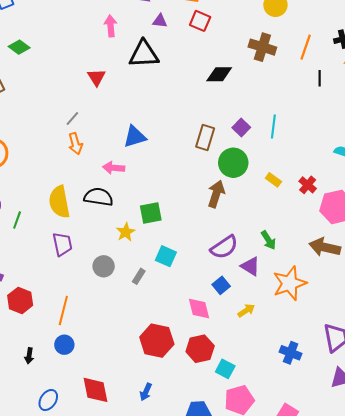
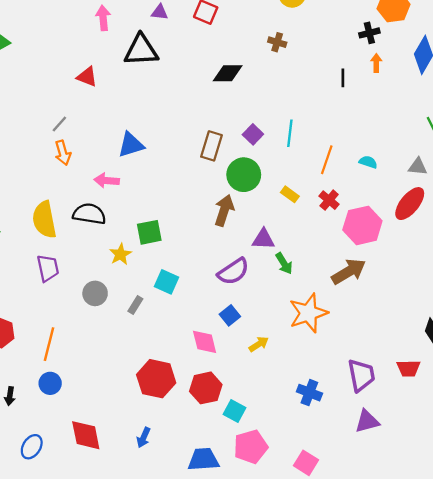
brown cross: (262, 47) -> (277, 42), size x0.6
orange line: (306, 47) -> (327, 160), moved
red triangle: (97, 77) -> (87, 77), turned -36
brown arrow: (325, 247) -> (349, 272), turned 136
purple triangle: (250, 266) -> (263, 239), moved, turned -30

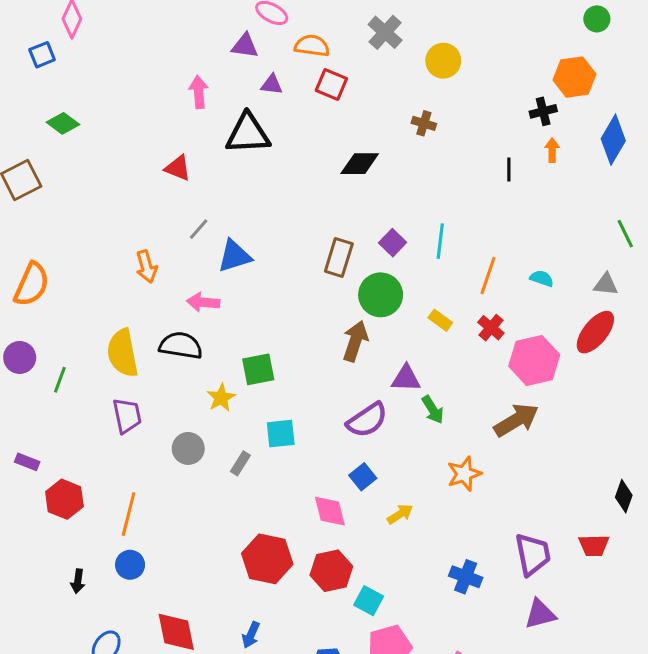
gray line: (59, 124) -> (199, 229), moved
cyan square: (167, 282) -> (281, 434), turned -30
orange star: (308, 313) -> (464, 474), size x0.7

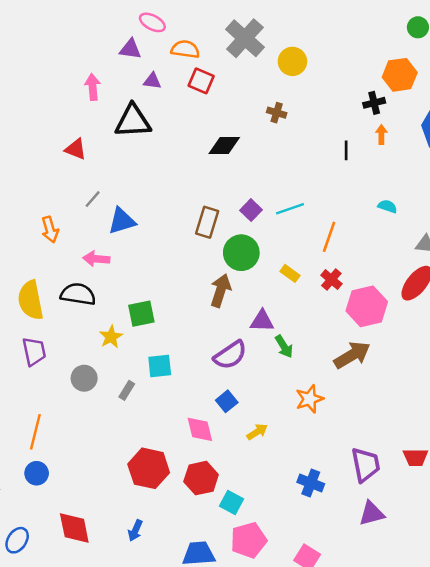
gray cross: (385, 32) -> (245, 38), size x1.4
cyan line: (440, 241) -> (290, 209), turned 64
cyan semicircle: (542, 278) -> (387, 206), moved

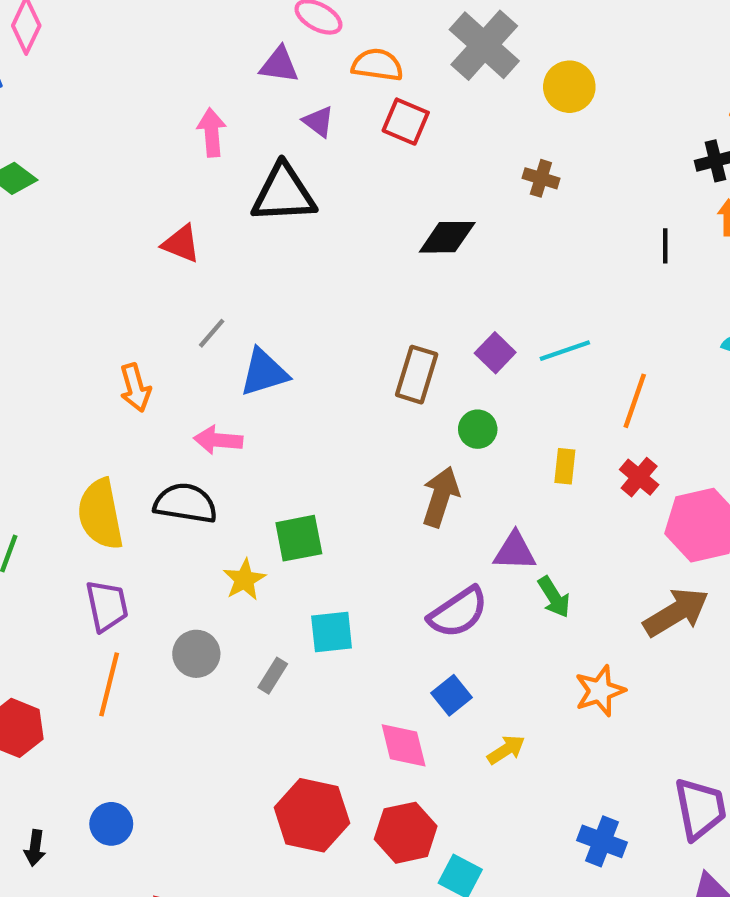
purple triangle: (152, 81) -> (318, 122), turned 30
green circle: (241, 253) -> (478, 429), size x0.6
yellow rectangle: (290, 273) -> (565, 466), turned 60
orange line: (35, 432) -> (109, 684), moved

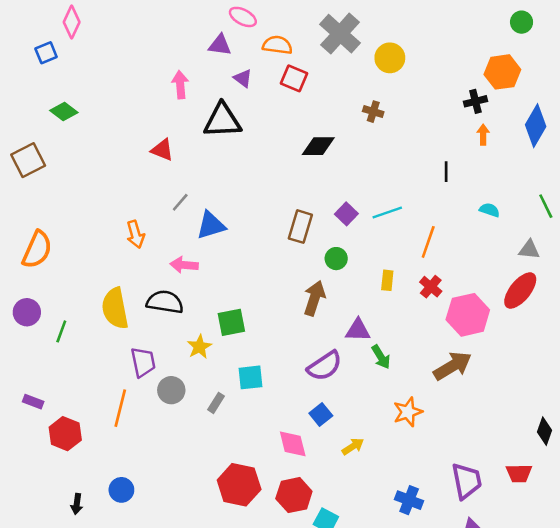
black line: (665, 246) -> (446, 172), moved
purple trapezoid: (107, 606) -> (143, 362), moved

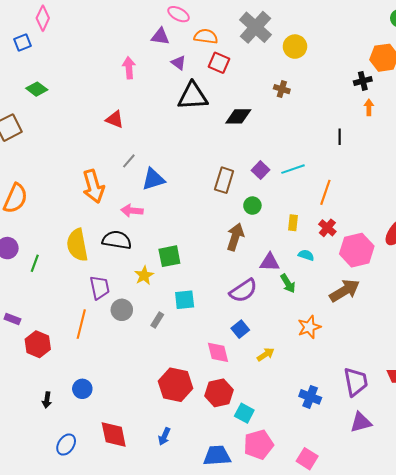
black triangle: (222, 120) -> (193, 96), moved
cyan semicircle: (490, 210) -> (306, 255), moved
orange arrow: (135, 234) -> (93, 186), size x1.5

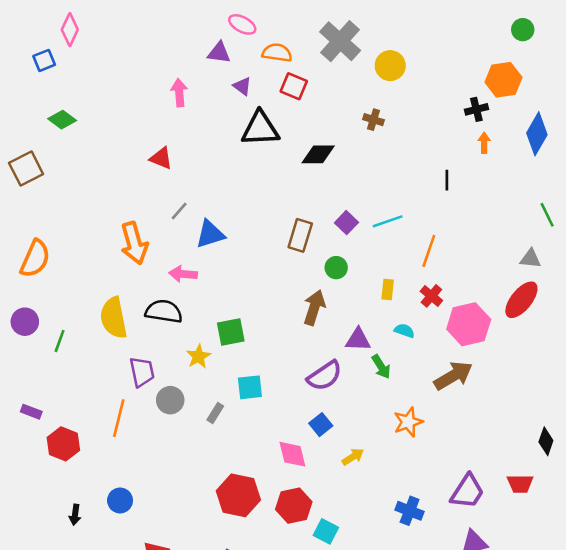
purple trapezoid: (356, 382) -> (467, 491), turned 44

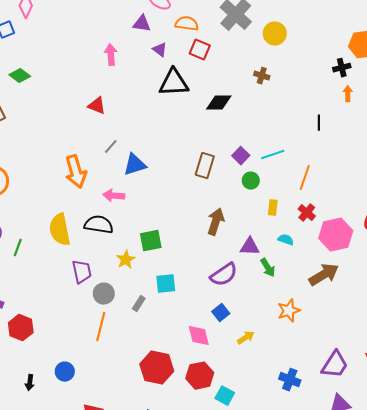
green circle: (336, 268) -> (251, 181), moved
orange line: (119, 418) -> (101, 327), moved

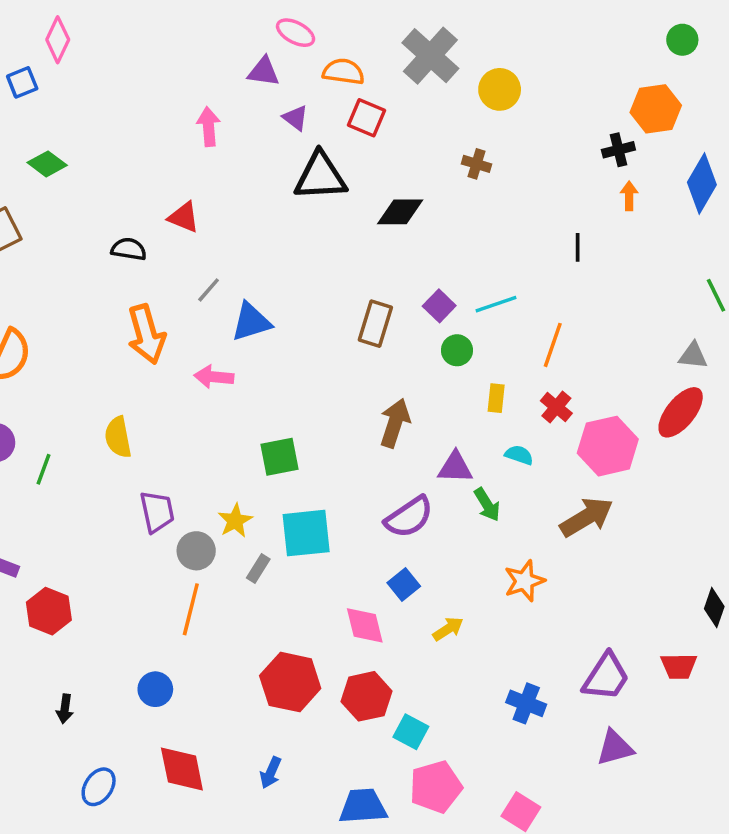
black semicircle: (99, 225) -> (129, 249), moved, size x0.7
yellow semicircle: (60, 230) -> (118, 437), size x0.7
yellow star: (126, 260) -> (235, 521), moved
cyan square: (166, 284) -> (306, 533), size x1.4
blue circle: (65, 372) -> (155, 689), moved

